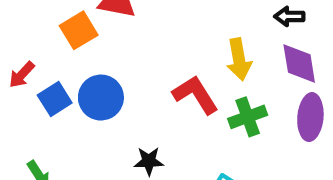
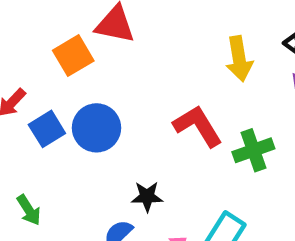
yellow arrow: (239, 59) -> (239, 59), moved

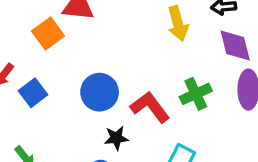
red L-shape: (198, 126) -> (150, 107), moved
blue circle: (97, 128) -> (100, 92), moved

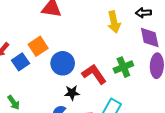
orange square: (48, 34) -> (38, 46), moved

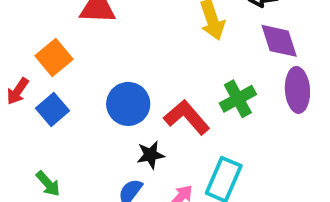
orange square: (38, 46) -> (54, 57), moved

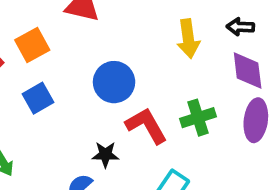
blue circle: (128, 104) -> (114, 82), moved
blue square: (52, 110) -> (38, 98), moved

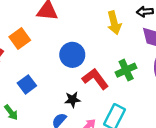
blue square: (38, 98) -> (27, 84), moved

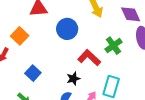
blue circle: (72, 55) -> (67, 29), moved

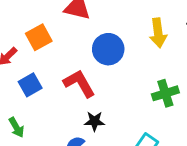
red L-shape: (89, 58) -> (79, 83), moved
blue square: (33, 73) -> (30, 85), moved

